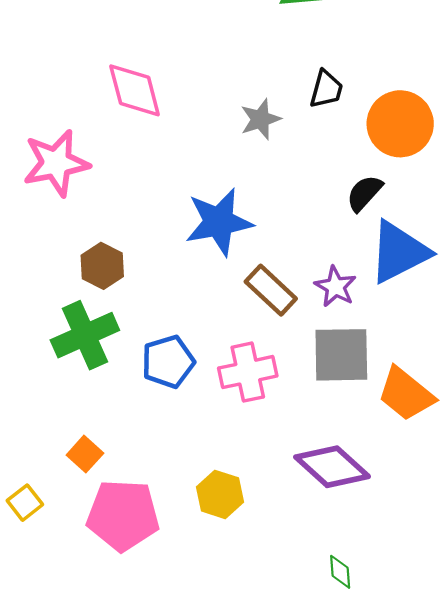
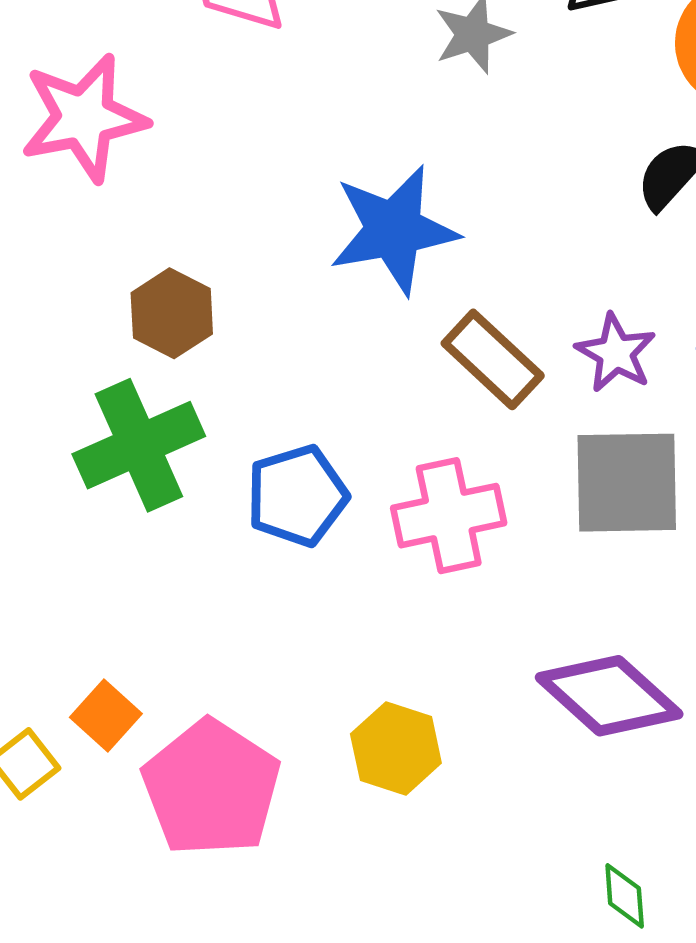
orange square: (85, 454) -> (106, 716), moved
pink pentagon: (123, 515) -> (211, 788), turned 30

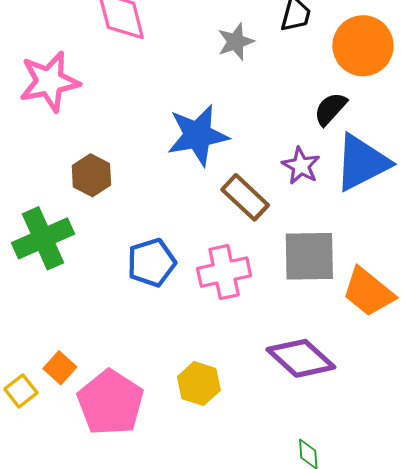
purple star: (616, 353) -> (301, 166), moved
green cross: (139, 445) -> (43, 238), moved

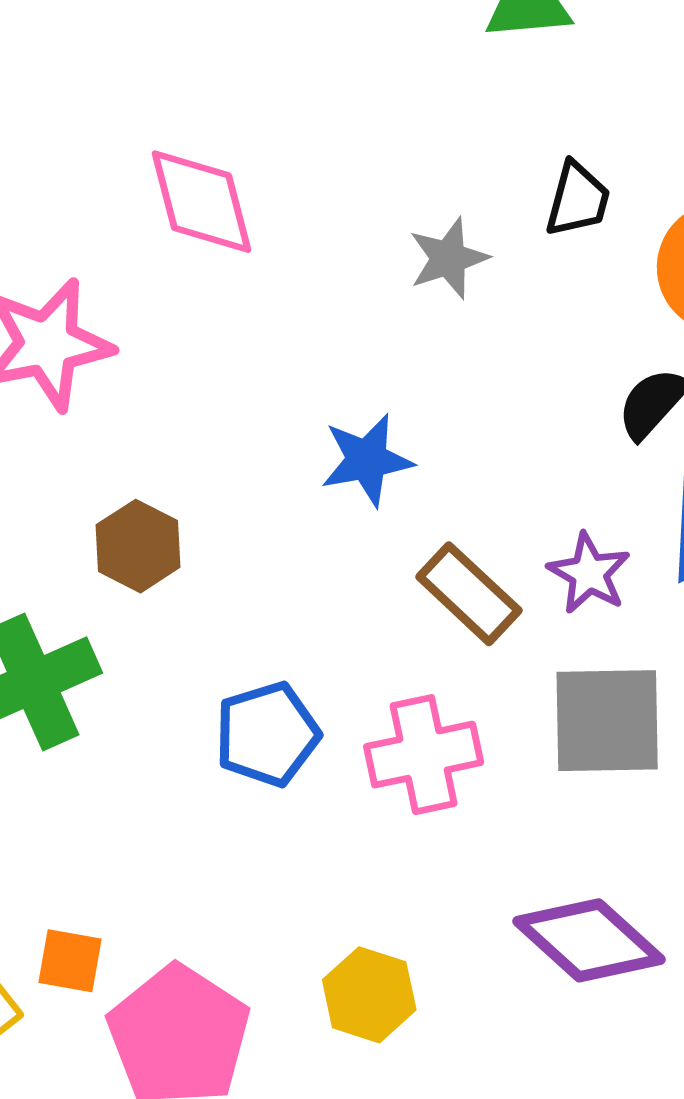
blue star: (198, 135) -> (367, 460), size x0.7
purple star: (301, 166) -> (589, 573), moved
orange square: (60, 368) -> (70, 961), turned -32

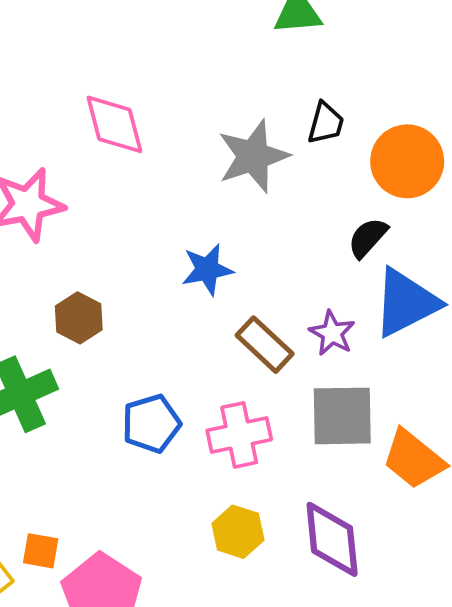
gray star: (448, 258) -> (253, 156), size x1.6
purple diamond: (589, 940) -> (332, 539), turned 42
yellow hexagon: (369, 995) -> (238, 532), moved

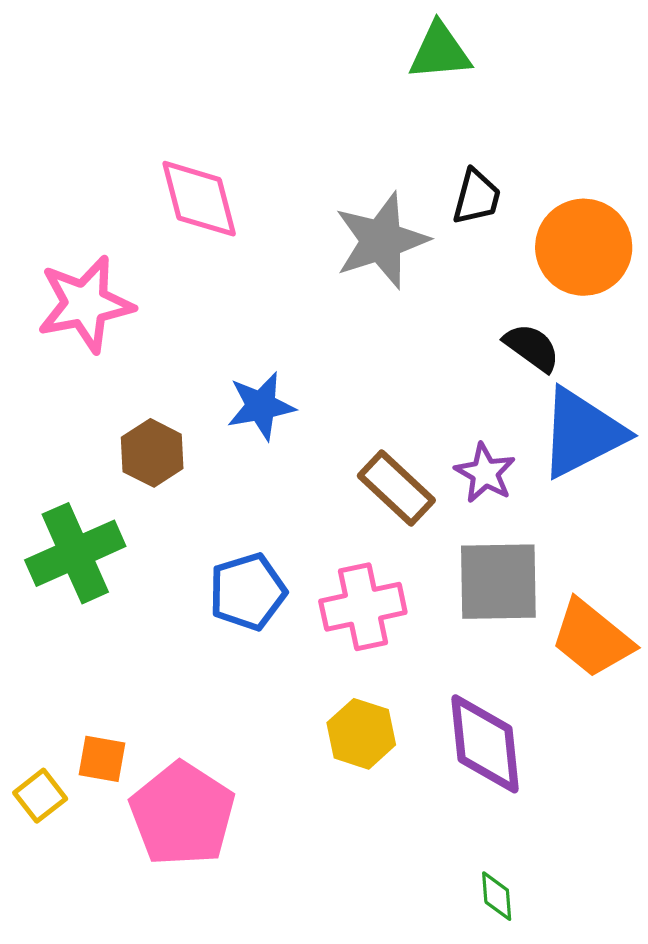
black semicircle: (368, 238) -> (532, 348), turned 84
blue star: (207, 270) -> (261, 406), moved

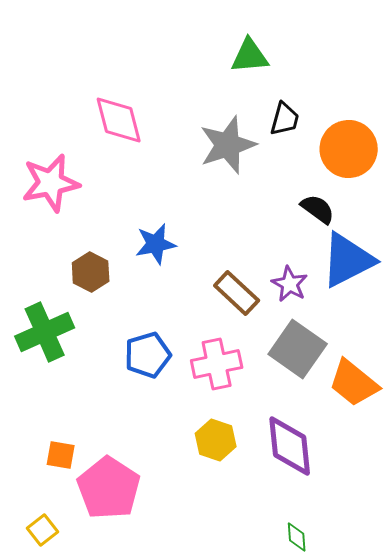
green triangle: (440, 52) -> (250, 56), moved
gray square: (498, 582) -> (298, 349), turned 36
yellow square: (40, 796) -> (43, 530), moved

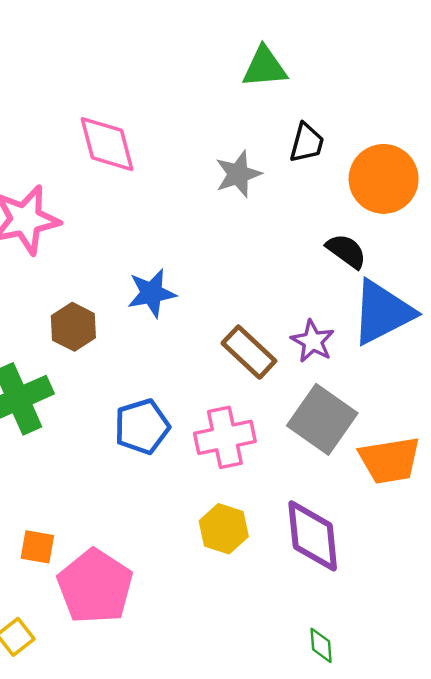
gray star: (228, 145) -> (238, 174), size x0.7
orange trapezoid: (354, 383) -> (390, 460), turned -48

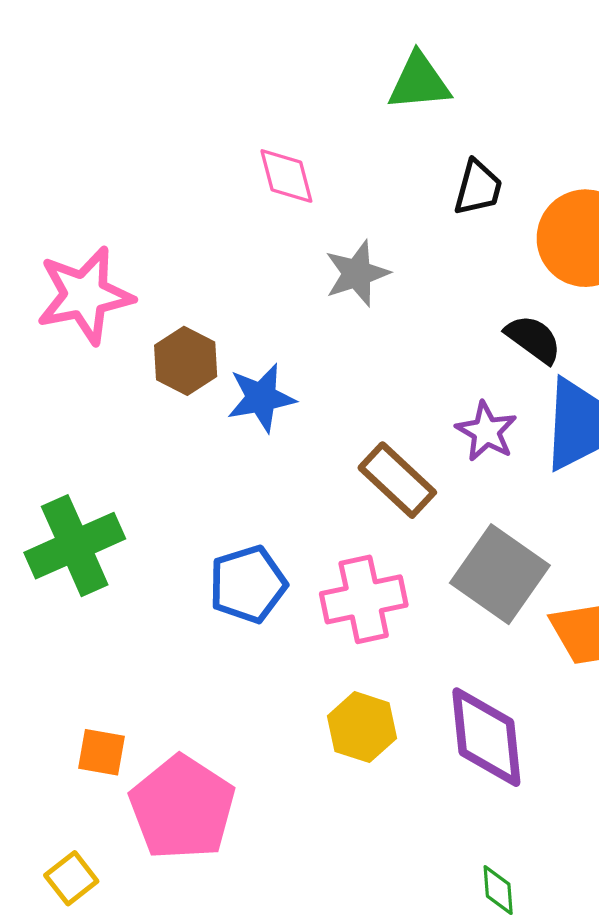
pink diamond: (107, 144) -> (286, 176), moved, size x0.7
gray star: (238, 174) -> (357, 273), moved
brown hexagon: (73, 327) -> (186, 361), moved
purple star: (313, 341) -> (486, 431), moved

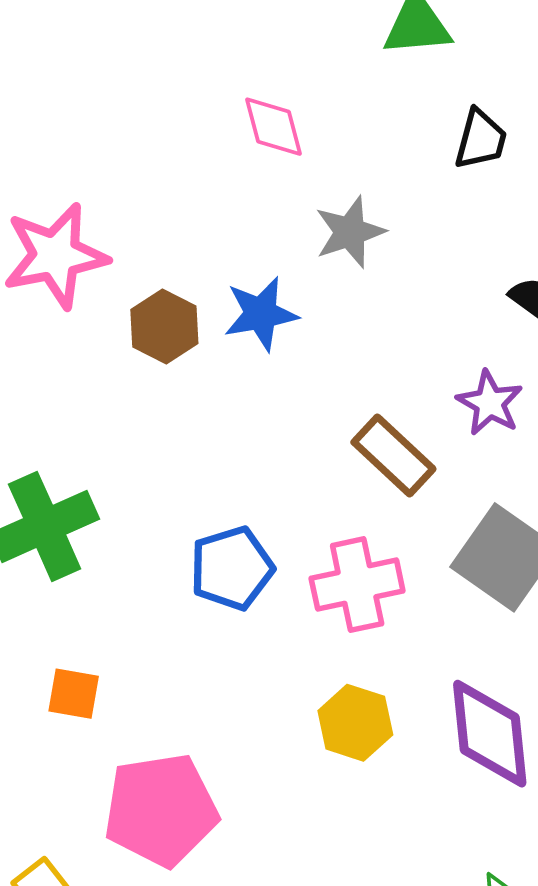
blue star: (261, 398) -> (261, 314), moved
orange square: (102, 752) -> (74, 694), moved
pink pentagon: (182, 808) -> (161, 810), turned 30

